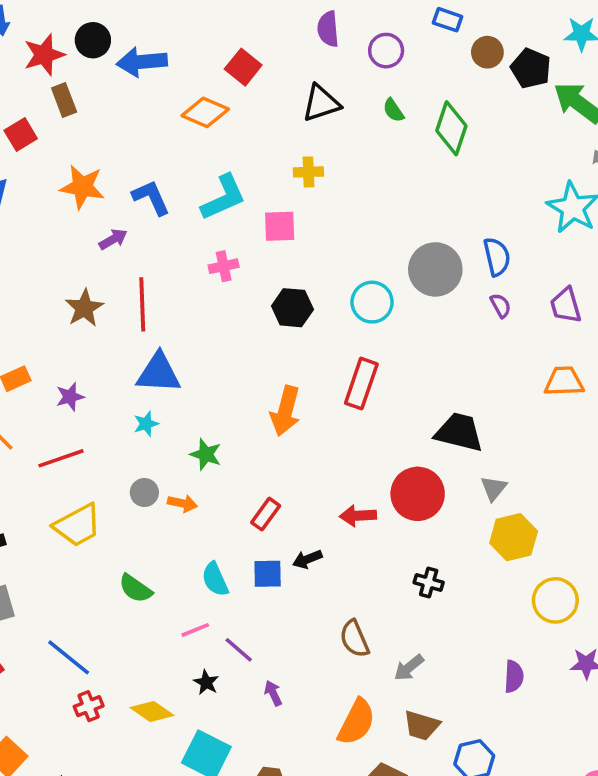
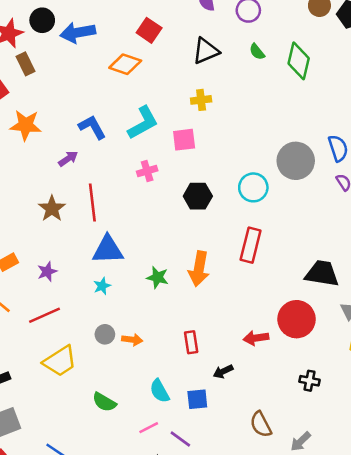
orange star: (82, 187) -> (26, 125), moved
green star: (206, 454) -> (158, 277), moved
red rectangle: (266, 514) -> (191, 342), turned -40
blue square: (268, 574) -> (197, 399), moved

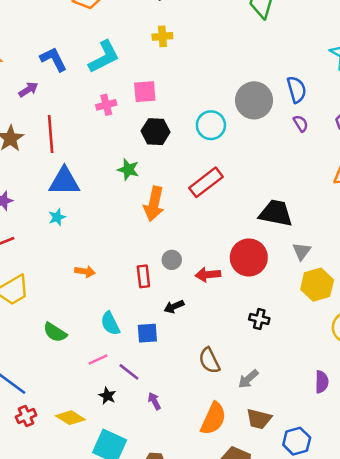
pink square: (184, 140) -> (145, 92), moved
red rectangle: (251, 245) -> (206, 182), turned 36
green star: (158, 277) -> (128, 170), moved
gray circle: (105, 334) -> (172, 260), moved

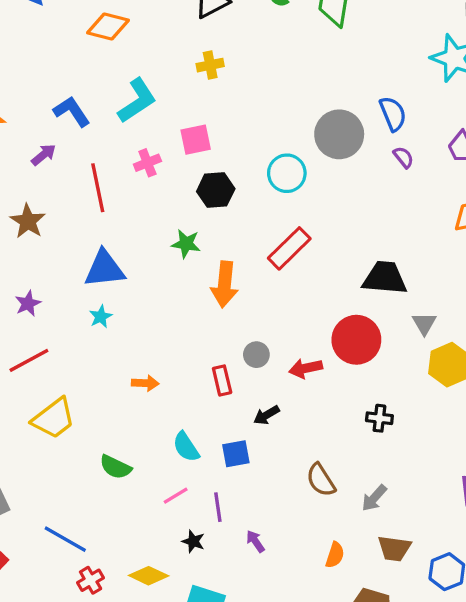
red line: (51, 134) -> (98, 188), moved
purple line: (129, 372) -> (218, 507), turned 50
orange semicircle: (213, 419) -> (335, 555), size x0.6

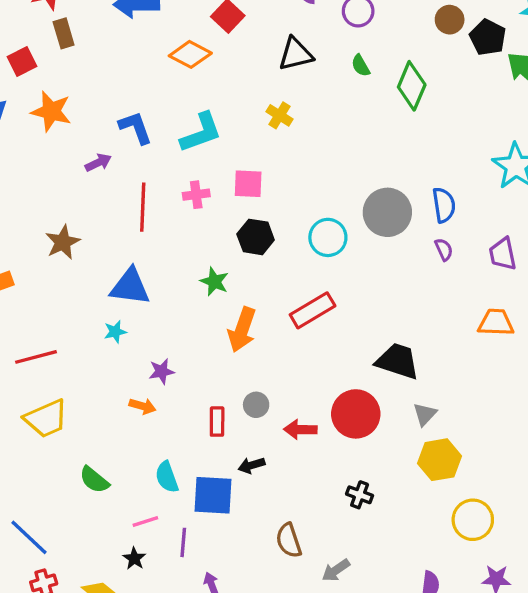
yellow cross: (210, 65) -> (280, 115), turned 30
brown star: (28, 221) -> (63, 242), moved
purple star: (28, 303) -> (162, 371), moved
blue square: (236, 454) -> (213, 495), size x1.5
black star: (193, 541) -> (134, 558), moved

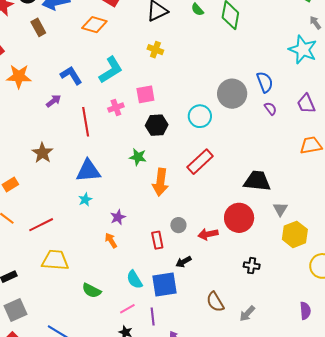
brown rectangle: (64, 33) -> (38, 27), moved
orange arrow: (143, 406) -> (111, 240), turned -126
yellow trapezoid: (46, 419) -> (55, 260), turned -140

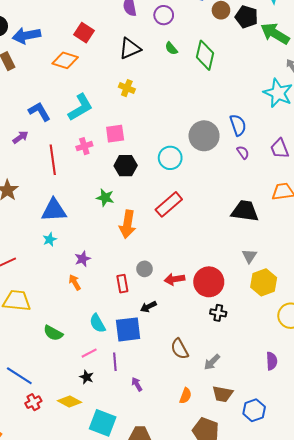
black trapezoid: (257, 181) -> (245, 211), moved
red circle: (239, 218) -> (209, 282), moved

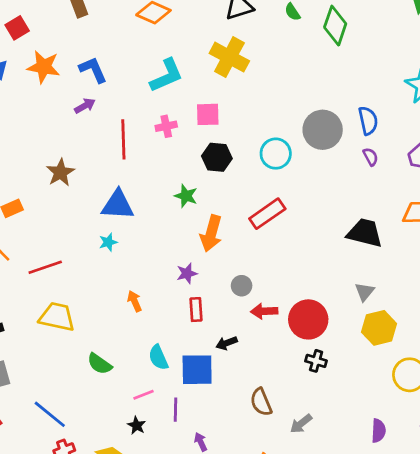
yellow cross: (127, 88) -> (229, 57), size x1.8
blue L-shape: (39, 112) -> (93, 70), moved
purple star: (83, 259) -> (187, 273), moved
gray circle: (145, 269) -> (242, 286), moved

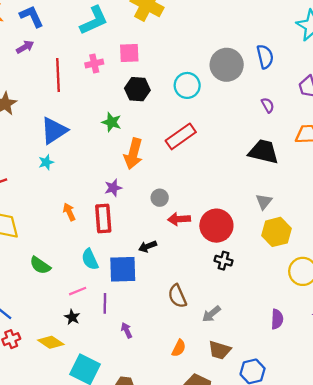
purple semicircle: (371, 157) -> (268, 105), moved
blue triangle: (118, 205) -> (54, 131), turned -36
red rectangle: (196, 310) -> (103, 218), moved, size x1.4

